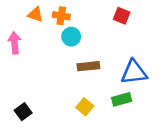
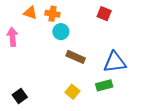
brown rectangle: (88, 66) -> (76, 57), turned 30

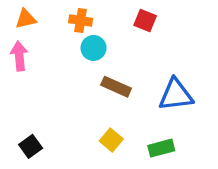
orange triangle: (30, 13) -> (26, 19), moved, turned -32
red square: (104, 14) -> (145, 21), moved
green rectangle: (104, 85) -> (161, 148), moved

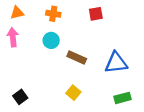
red square: (145, 21) -> (96, 14), turned -32
cyan circle: (93, 48) -> (51, 40), moved
green rectangle: (161, 148) -> (122, 98), moved

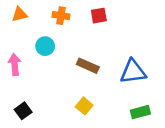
red square: (96, 14) -> (99, 16), moved
pink arrow: (13, 37) -> (15, 64), moved
cyan circle: (51, 40) -> (45, 46), moved

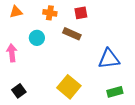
brown rectangle: (88, 66) -> (72, 34), moved
yellow square: (84, 106) -> (69, 87), size x1.6

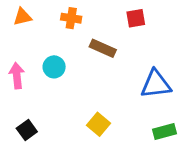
red square: (81, 13) -> (136, 18), moved
cyan circle: (37, 38) -> (54, 67), moved
yellow square: (69, 87) -> (98, 124), size x0.7

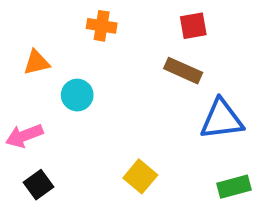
orange triangle: (23, 17) -> (36, 62), moved
brown rectangle: (103, 48) -> (183, 71), moved
pink arrow: (17, 76) -> (24, 136), moved, turned -105

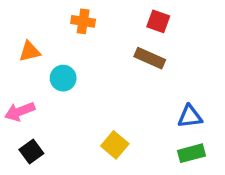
red square: (193, 26) -> (158, 21), turned 30
blue triangle: (222, 119) -> (190, 116), moved, size x0.7

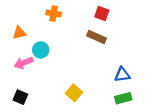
pink arrow: (20, 111) -> (24, 63), moved
black square: (31, 151) -> (20, 97), turned -32

